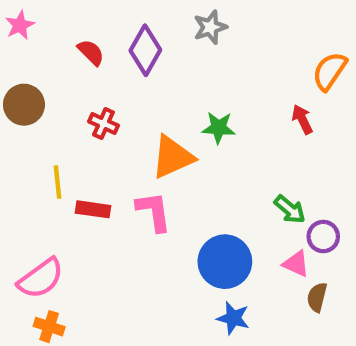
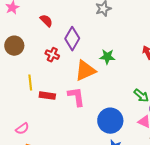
purple diamond: (145, 50) -> (72, 39), moved
pink semicircle: (41, 278) -> (22, 129), size x0.6

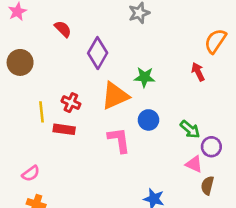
red cross: (52, 55) -> (71, 103), moved
pink L-shape: (76, 97) -> (119, 140), moved
blue circle: (110, 121) -> (149, 120), moved, size x0.6

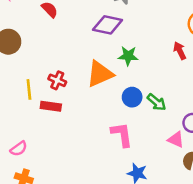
purple diamond: (98, 53) -> (108, 25), moved, turned 72
green arrow: (190, 129) -> (157, 102), moved
pink L-shape: (119, 140) -> (122, 134), moved

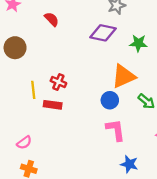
green star: (128, 56) -> (138, 43), moved
orange triangle: (100, 74) -> (124, 76), moved
blue circle: (132, 97) -> (110, 100), moved

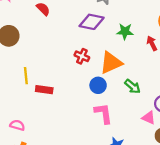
red cross: (58, 82) -> (82, 56), moved
pink semicircle: (24, 142) -> (17, 125), turned -128

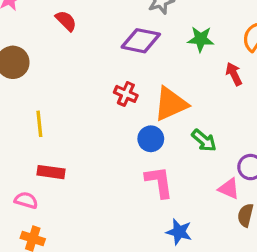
green star: (125, 31) -> (201, 39), moved
red rectangle: (44, 90) -> (51, 172), moved

